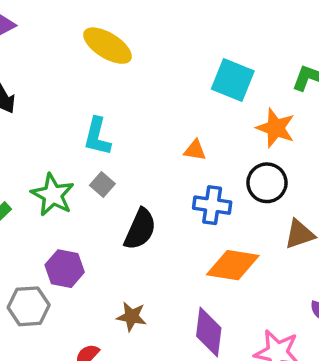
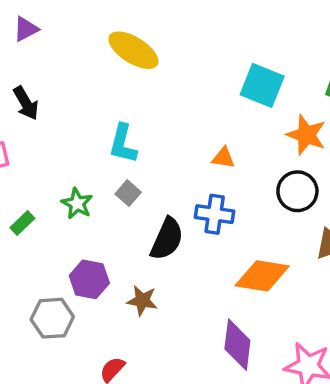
green star: (53, 195) -> (77, 204), size x0.7
blue cross: (212, 205) -> (215, 214), moved
brown star: (132, 317) -> (142, 301), moved

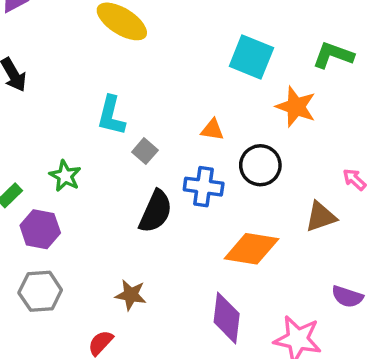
black circle: (297, 191) -> (260, 165), moved
gray square: (128, 193) -> (145, 151), moved
purple hexagon: (89, 279) -> (40, 229), moved
brown star: (142, 301) -> (131, 295), moved

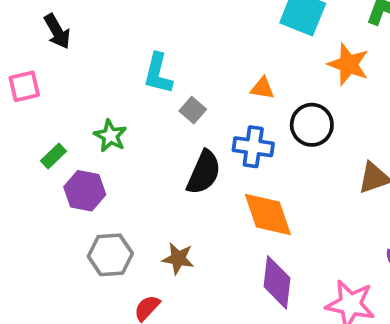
orange diamond: (251, 249) -> (268, 215), moved, turned 62
gray hexagon: (40, 291) -> (110, 255), moved

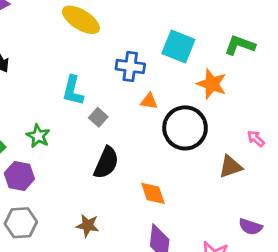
black circle: (312, 125) -> (185, 128), size x1.4
blue cross: (253, 147) -> (130, 67), moved
orange diamond: (268, 215) -> (153, 193), size x0.7
gray hexagon: (110, 255) -> (21, 223), moved

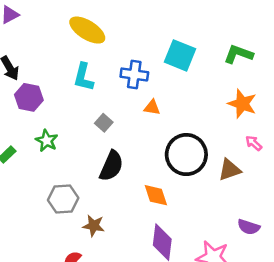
orange star: (212, 84) -> (242, 104), moved
cyan L-shape: (73, 91) -> (83, 77), moved
black circle: (185, 128) -> (186, 155), moved
purple hexagon: (19, 176) -> (29, 97), moved
gray hexagon: (21, 223) -> (63, 199), moved

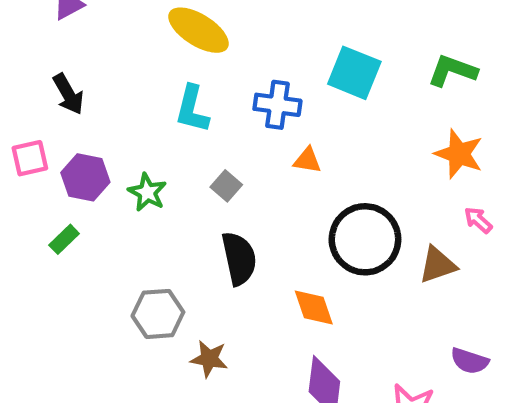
purple hexagon: (29, 97) -> (85, 177), moved
green star: (47, 141) -> (147, 192), moved
black semicircle: (111, 166) -> (239, 258), turned -36

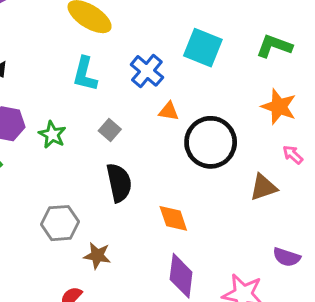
blue cross: (277, 105) -> (147, 71), turned 32
black circle: (365, 239) -> (211, 142), moved

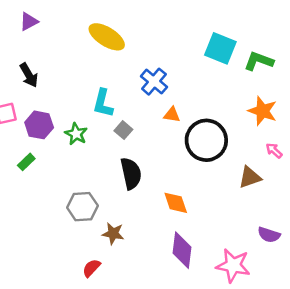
cyan square: (203, 48) -> (220, 48), moved
cyan L-shape: (85, 74) -> (103, 103), moved

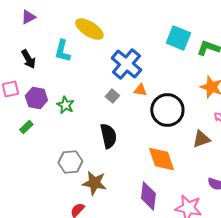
blue cross: (154, 82) -> (126, 64), size x1.4
cyan L-shape: (103, 103) -> (62, 51), moved
gray square: (123, 130) -> (112, 96), moved
orange diamond: (176, 203) -> (161, 159), moved, size x1.4
brown star: (113, 233) -> (94, 183), size x1.4

